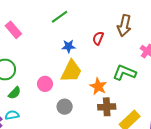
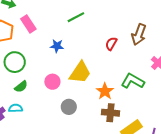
blue star: (69, 46) -> (57, 46), moved

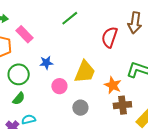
red semicircle: (111, 44) -> (110, 37), size x1.5
blue star: (57, 46) -> (46, 63), moved
green semicircle: (21, 87) -> (19, 99), moved

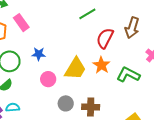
green line: (70, 18) -> (87, 14), moved
orange star: (113, 85) -> (101, 65), moved
brown cross: (122, 105) -> (91, 107), moved

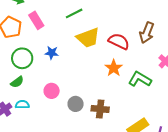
green line: (87, 14) -> (74, 13), moved
red semicircle: (105, 38) -> (119, 41), turned 85
yellow trapezoid: (75, 69) -> (88, 38), moved, turned 35
pink circle: (48, 79) -> (52, 91), moved

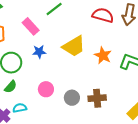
pink rectangle: (36, 20) -> (31, 26), moved
yellow trapezoid: (88, 38) -> (74, 46), moved
red semicircle: (119, 41) -> (103, 15), moved

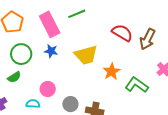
pink rectangle: (31, 26) -> (50, 24), size x1.4
cyan semicircle: (20, 108) -> (33, 104), moved

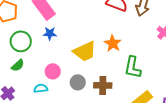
yellow trapezoid: (86, 55) -> (85, 51), moved
green L-shape: (137, 85) -> (133, 67), moved, turned -105

